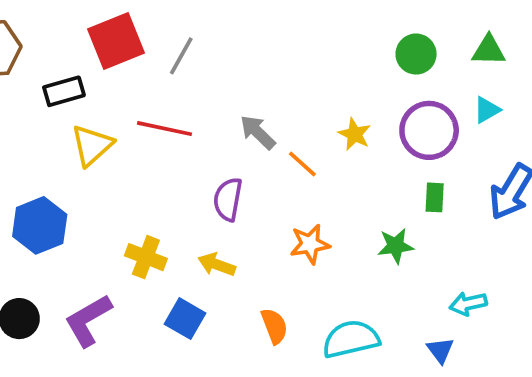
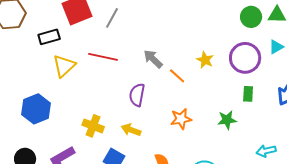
green circle: (416, 54) -> (251, 17), moved

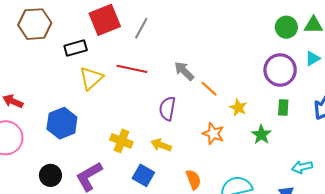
yellow star: (205, 60) -> (238, 108), moved
orange star: (181, 119) -> (213, 134), turned 30
green star: (227, 120) -> (261, 135), turned -30

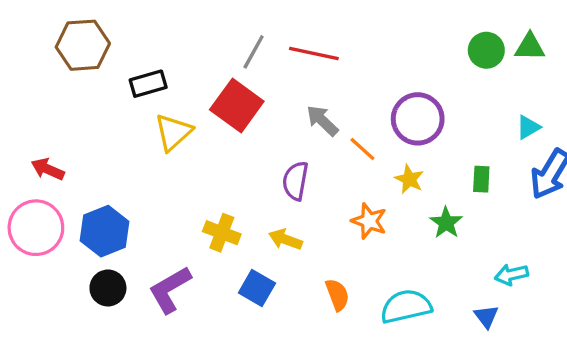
red square: (105, 20) -> (237, 105), moved, turned -32
cyan triangle: (312, 58) -> (528, 127), moved
red line: (132, 69) -> (314, 54), moved
purple circle: (280, 70) -> (418, 119), moved
blue hexagon: (62, 123) -> (105, 231), moved

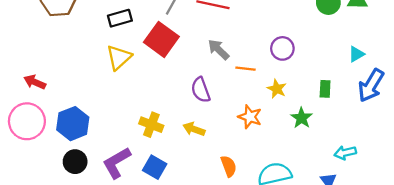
black rectangle: (148, 84) -> (120, 18), moved
purple circle: (418, 119) -> (282, 48), size x0.7
orange line: (362, 149) -> (245, 69), turned -36
purple semicircle: (295, 181) -> (201, 90), turned -30
blue square: (257, 288) -> (155, 167), moved

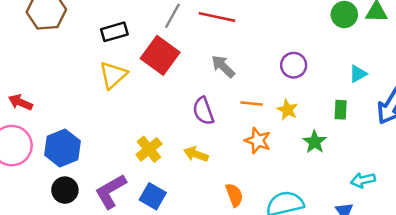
cyan triangle: (356, 54) -> (358, 74), moved
orange line: (245, 69) -> (252, 104), moved
yellow cross: (151, 125) -> (149, 149), turned 30

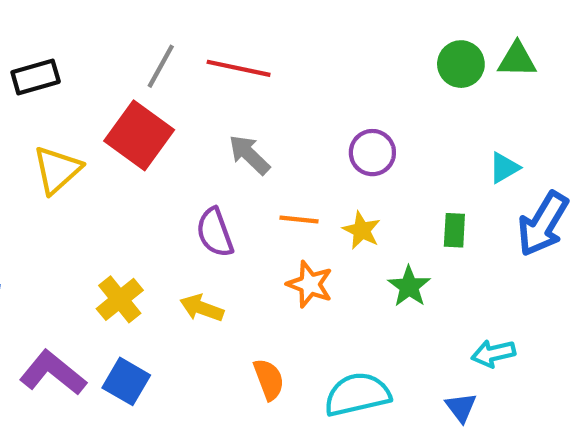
black rectangle: (114, 32) -> (36, 77), moved
cyan triangle: (358, 74) -> (504, 168), moved
purple L-shape: (111, 191) -> (53, 373), turned 69

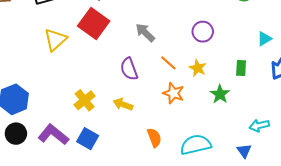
orange line: (299, 220) -> (168, 63), turned 36

